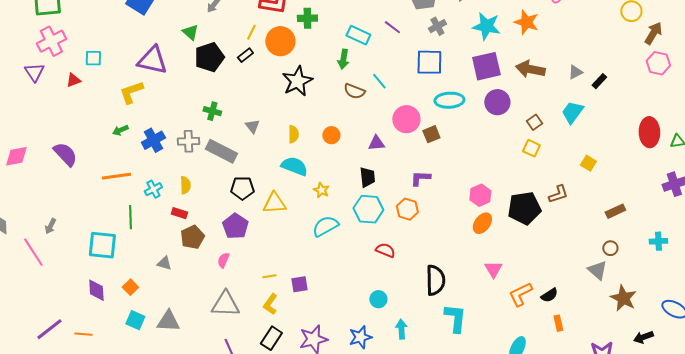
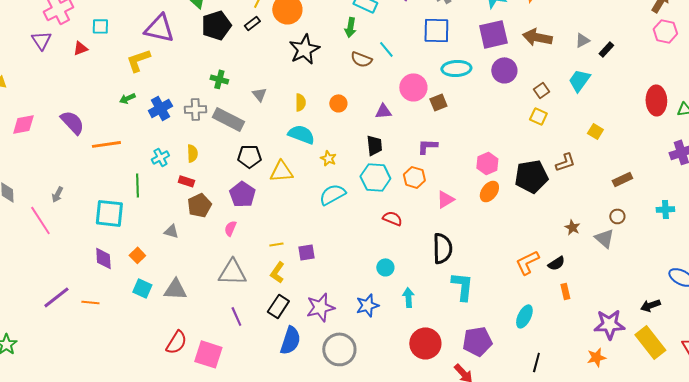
orange line: (116, 176) -> (106, 144), moved
pink triangle: (493, 269) -> (445, 199), moved, turned 30
brown star: (623, 298) -> (572, 227), moved, size x0.6

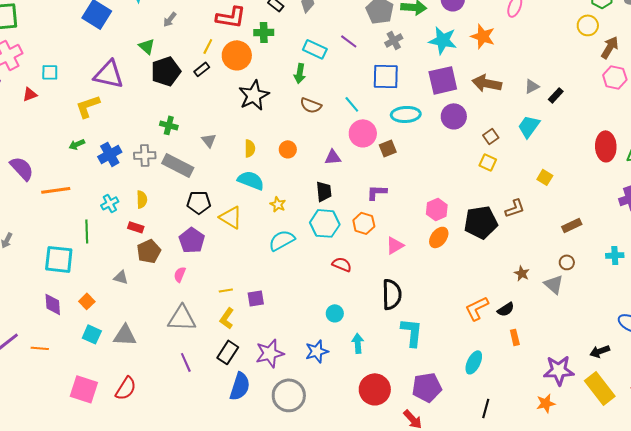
cyan line: (386, 49) -> (352, 104), moved
yellow triangle: (281, 171) -> (231, 217), turned 35
pink square: (208, 354) -> (84, 389), moved

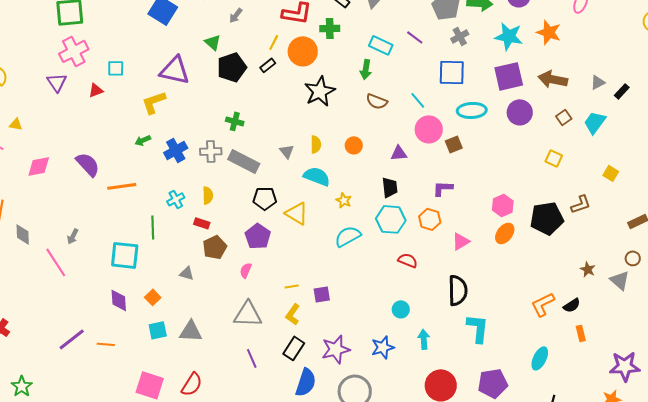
brown square: (491, 136) -> (564, 117), moved
gray triangle: (209, 140) -> (287, 151), moved
cyan square: (92, 334) -> (158, 330), turned -36

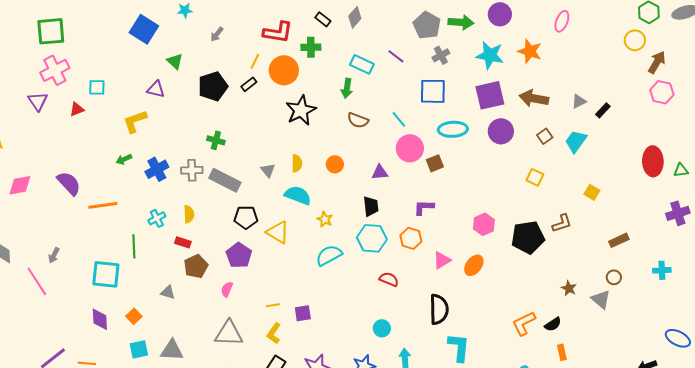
green triangle: (213, 42) -> (175, 61), moved
purple triangle: (175, 70) -> (156, 89), size x0.6
orange ellipse: (505, 233) -> (474, 265), moved

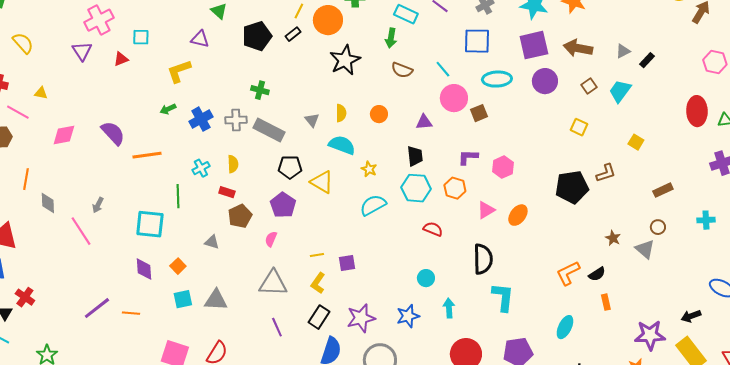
pink hexagon: (662, 92) -> (715, 62), moved
pink hexagon: (484, 224) -> (503, 167), moved

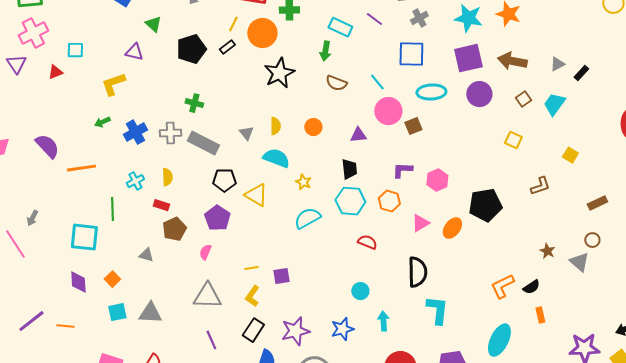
black pentagon: (572, 187) -> (485, 205), moved
cyan ellipse: (565, 327) -> (499, 340), size x1.4

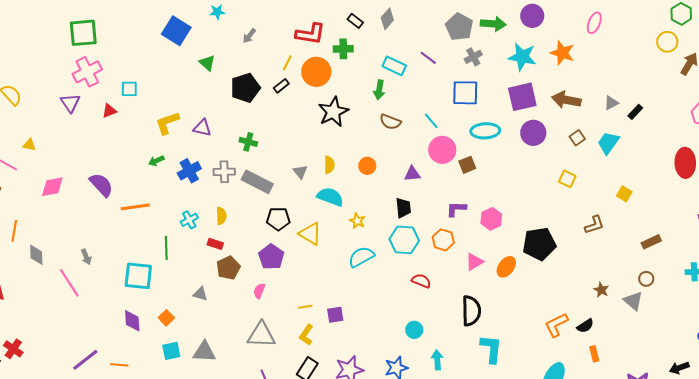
purple triangle: (134, 52) -> (202, 128), moved
gray arrow: (32, 218) -> (86, 257), turned -49

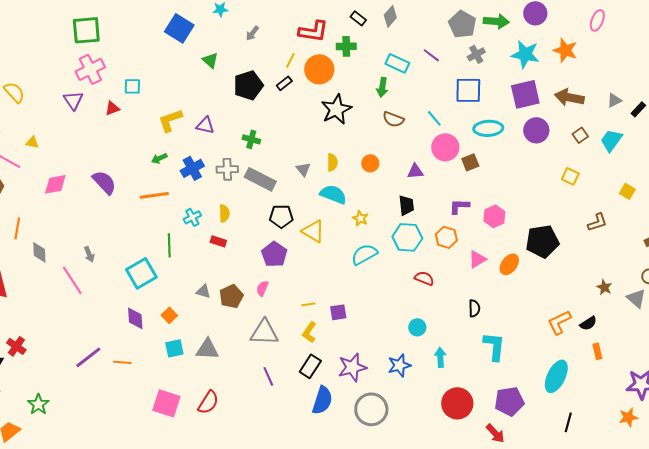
orange line: (135, 207) -> (154, 195), moved
brown pentagon: (228, 268) -> (231, 296), moved
cyan square: (138, 276) -> (141, 273), turned -36
black semicircle: (471, 311) -> (474, 308), size x0.6

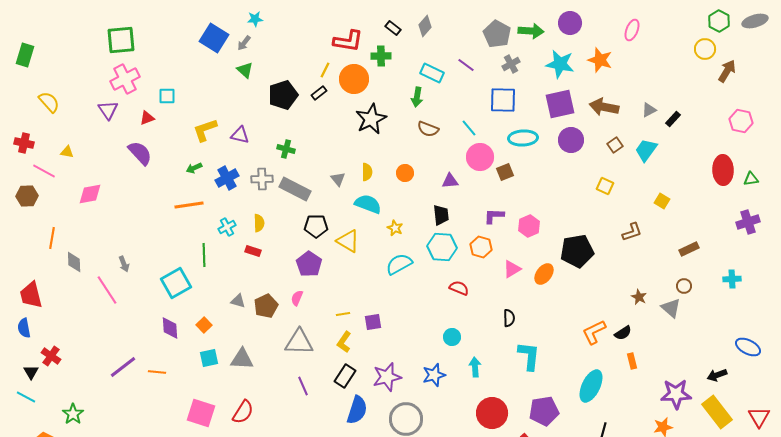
gray arrow: (252, 33) -> (244, 43), moved
purple semicircle: (104, 182) -> (140, 153), moved

